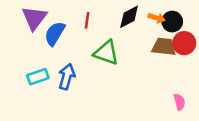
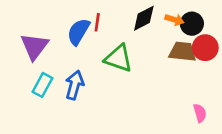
purple triangle: (34, 18) -> (35, 46), moved
blue semicircle: (55, 34) -> (79, 32), moved
cyan rectangle: (38, 77) -> (43, 85), turned -42

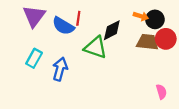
black diamond: (144, 18) -> (112, 30), moved
blue semicircle: (79, 32) -> (63, 26), turned -90
purple triangle: (35, 46) -> (34, 16), moved
cyan rectangle: (43, 85) -> (34, 58), moved

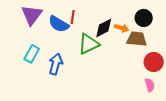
orange arrow: (141, 16) -> (122, 28), moved
red circle: (166, 39) -> (154, 62), moved
green triangle: (96, 47) -> (89, 44), turned -45

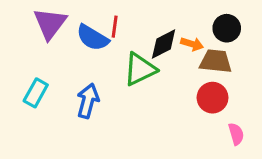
cyan rectangle: (32, 54) -> (36, 93), moved
red circle: (154, 62) -> (213, 98), moved

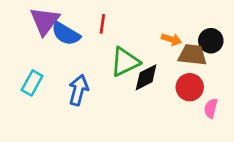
black circle: (227, 28) -> (211, 41), moved
blue semicircle: (93, 38) -> (66, 34), moved
black diamond: (164, 44) -> (146, 77), moved
pink semicircle: (236, 134) -> (211, 108), moved, turned -150

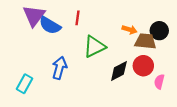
black diamond: (146, 77) -> (119, 71), moved
cyan rectangle: (32, 83) -> (24, 84), moved

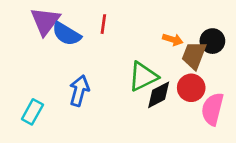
brown trapezoid: (145, 41) -> (194, 55), turned -75
green triangle: (94, 47) -> (143, 76), moved
pink semicircle: (159, 82) -> (212, 109), size x1.6

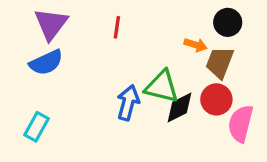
blue semicircle: (66, 34) -> (46, 63), moved, turned -56
black circle: (212, 41) -> (228, 22), moved
green triangle: (143, 76) -> (162, 87), turned 40
blue arrow: (79, 91) -> (128, 103), moved

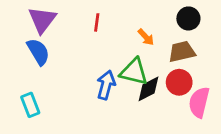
orange arrow: (196, 45) -> (146, 37), moved, turned 30
blue semicircle: (46, 63) -> (38, 52), turned -96
brown trapezoid: (220, 63) -> (182, 52), turned 56
cyan rectangle: (37, 127) -> (30, 105), turned -50

